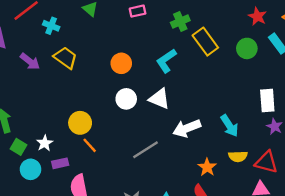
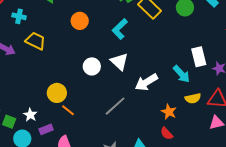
orange circle: (121, 63) -> (80, 21), moved
white triangle: (159, 99) -> (119, 62), turned 30
white rectangle: (267, 101) -> (199, 57), moved

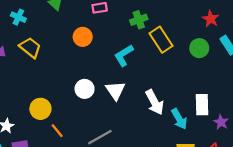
white arrow: (146, 82) -> (155, 102), moved, turned -100
orange line: (68, 110) -> (57, 131), moved

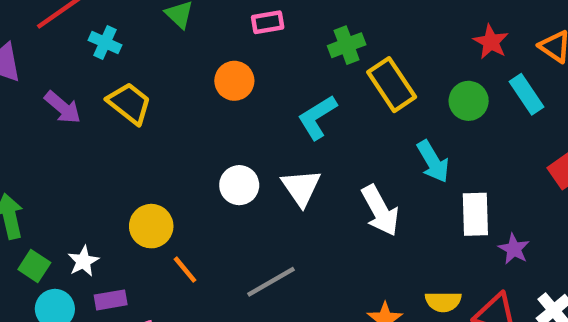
cyan arrow: (179, 119) -> (433, 162), moved

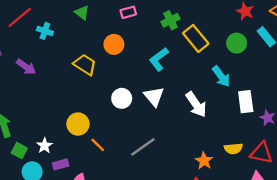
yellow trapezoid: (129, 103) -> (85, 65), moved

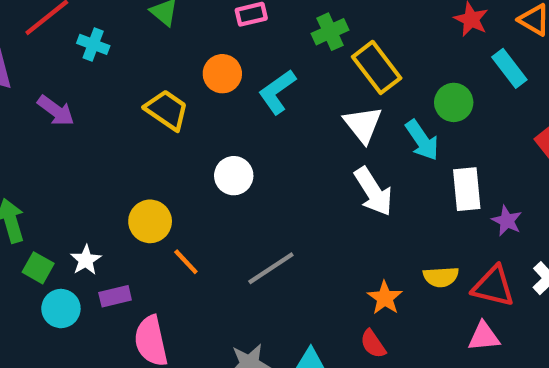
green circle: (237, 43) -> (454, 102), moved
cyan L-shape: (159, 59) -> (277, 92), moved
white triangle: (154, 96) -> (363, 124), moved

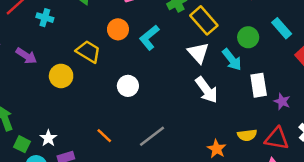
cyan rectangle: (509, 68) -> (282, 28), moved
yellow circle: (150, 221) -> (61, 76), moved

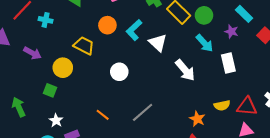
green circle: (248, 37) -> (204, 15), moved
white triangle: (198, 53) -> (158, 43), moved
purple star: (282, 101) -> (231, 31), moved
green square: (22, 144) -> (50, 90), moved

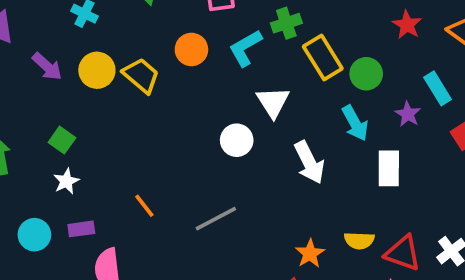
cyan L-shape: (134, 30) -> (245, 48), moved
yellow circle: (63, 68) -> (97, 70), moved
white circle: (119, 72) -> (237, 140), moved
white star: (56, 120) -> (66, 181), moved

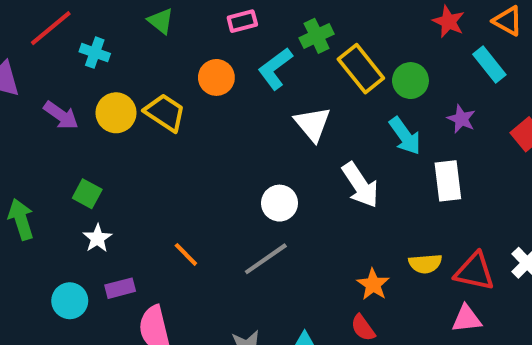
cyan rectangle: (438, 88) -> (489, 65), moved
white circle: (237, 140) -> (279, 203), moved

